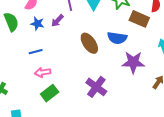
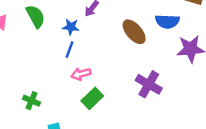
blue star: (37, 24) -> (71, 27), moved
blue line: (36, 52) -> (70, 50), turned -48

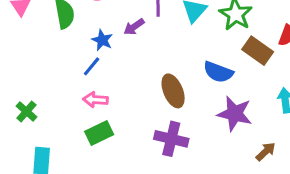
brown ellipse: (134, 32) -> (173, 91), moved
purple cross: (149, 84) -> (171, 139), turned -35

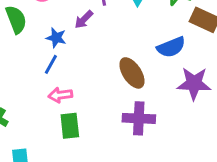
blue semicircle: (218, 72) -> (171, 47), turned -32
green rectangle: (99, 133) -> (70, 126), turned -60

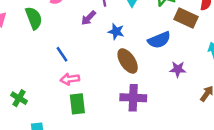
blue star: (56, 38) -> (116, 32), moved
blue line: (51, 64) -> (62, 54), turned -63
purple star: (194, 83) -> (178, 69), size x0.6

